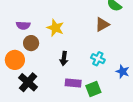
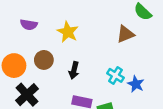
brown circle: (31, 43) -> (44, 60), moved
blue star: (123, 71) -> (136, 84), moved

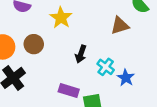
black arrow: (74, 70) -> (81, 54), moved

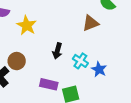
yellow star: (61, 18) -> (27, 25), moved
brown circle: (34, 44) -> (17, 61), moved

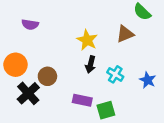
yellow star: (27, 25) -> (87, 40), moved
blue star: (99, 69) -> (148, 80), moved

